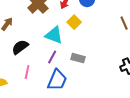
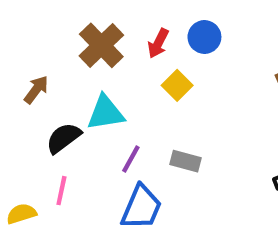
cyan triangle: (54, 35) -> (106, 113), moved, turned -30
pink line: (27, 72) -> (61, 191), moved

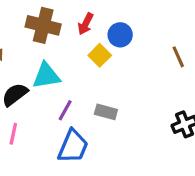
blue circle: (204, 37) -> (120, 35), moved
brown cross: (101, 45) -> (43, 25), turned -32

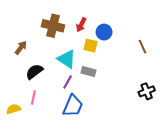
yellow square: (100, 55) -> (90, 46), turned -32
cyan triangle: (46, 76) -> (67, 59), moved, turned 42
gray rectangle: (106, 112) -> (88, 72), moved

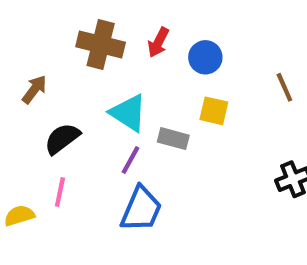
yellow square: (90, 46) -> (214, 111), moved

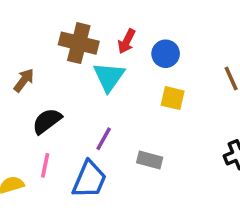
cyan triangle: (128, 113) -> (109, 77), moved, turned 32
gray rectangle: (173, 139) -> (150, 160), moved
blue trapezoid: (141, 209) -> (89, 180), moved

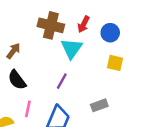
black semicircle: (47, 121) -> (17, 80), moved, turned -90
purple line: (104, 139) -> (62, 81), moved
gray rectangle: (150, 160) -> (99, 105), turned -35

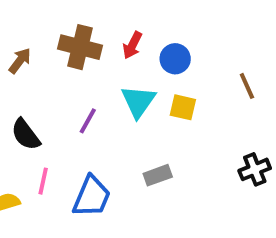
cyan triangle: (71, 48) -> (138, 101), moved
brown arrow: (13, 51) -> (20, 61), moved
purple line: (62, 81) -> (88, 121), moved

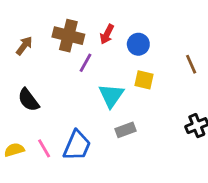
cyan triangle: (138, 101) -> (111, 96), moved
purple line: (88, 121) -> (86, 63), moved
pink line: (43, 181) -> (44, 148), moved, turned -42

